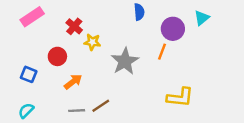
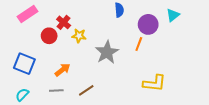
red circle: (57, 56) -> (49, 36), moved
blue square: (29, 74) -> (24, 64), size x1.5
gray line: (77, 111) -> (56, 90), moved

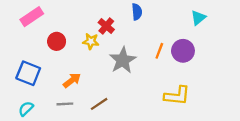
red cross: (64, 22) -> (106, 26), moved
purple circle: (148, 24) -> (183, 51), moved

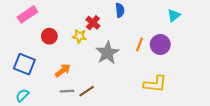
gray line: (65, 104) -> (67, 91), moved

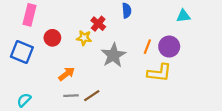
pink rectangle: (28, 14) -> (29, 15), turned -42
cyan triangle: (174, 15) -> (183, 16), turned 32
blue square: (24, 64) -> (22, 52), moved
yellow L-shape: (155, 84) -> (159, 73), moved

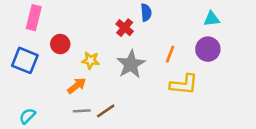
red cross: (98, 24) -> (125, 28), moved
yellow star: (84, 38) -> (91, 60), moved
purple circle: (169, 47) -> (208, 49), moved

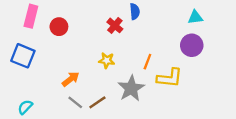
red circle: (60, 44) -> (59, 27), moved
orange line: (170, 54) -> (147, 62), moved
yellow star: (91, 60) -> (107, 60), moved
gray star: (131, 64) -> (131, 88), moved
gray line: (82, 111) -> (75, 102), turned 42

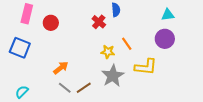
yellow star: (107, 60) -> (108, 52), moved
orange line: (147, 62) -> (127, 44), moved, turned -56

